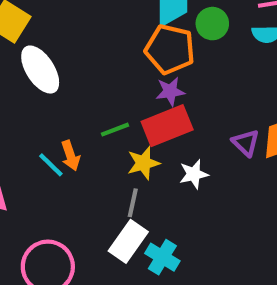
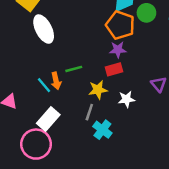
red rectangle: (167, 126) -> (114, 69), size x0.6
green line: (115, 130) -> (74, 69), moved
white rectangle: (128, 241) -> (48, 119), moved
cyan cross: (162, 257) -> (102, 130), moved

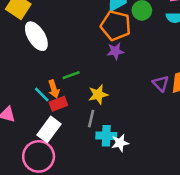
red rectangle: (114, 69) -> (58, 104), moved
white star: (126, 99) -> (120, 143), moved
cyan cross: (102, 130) -> (106, 136), turned -30

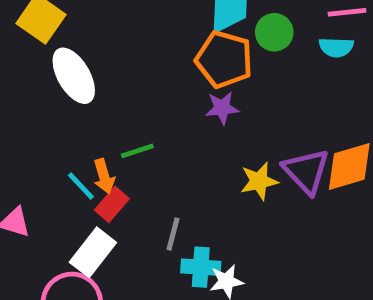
purple triangle: (161, 84) -> (306, 171), size x1.5
yellow star: (98, 95) -> (259, 181), moved
red rectangle: (58, 104) -> (112, 204), turned -30

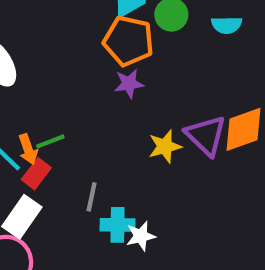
green line: (137, 151) -> (50, 141), moved

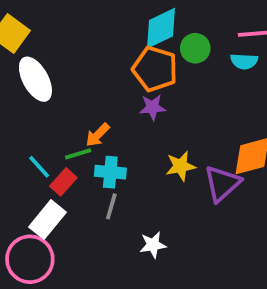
purple triangle: (206, 135) -> (222, 184), moved, turned 30
orange arrow: (28, 149) -> (98, 135), moved, turned 60
cyan cross: (118, 225) -> (110, 172), moved

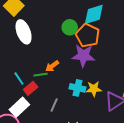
green circle: (195, 48) -> (70, 27), moved
purple star: (153, 107) -> (83, 56), size x1.6
cyan cross: (110, 172) -> (78, 88), moved

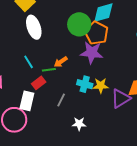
green circle: (70, 27) -> (79, 24), size x1.5
cyan line: (19, 78) -> (29, 62), moved
white rectangle: (19, 107) -> (27, 101), turned -36

